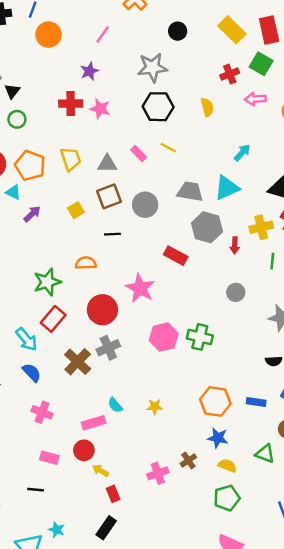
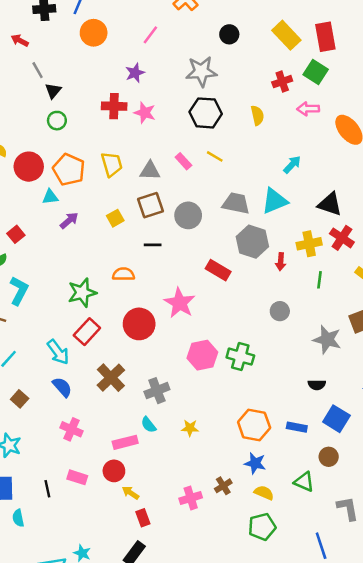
cyan triangle: (13, 192) -> (50, 197), turned -35
gray cross: (108, 348) -> (157, 391), moved
black line: (35, 490) -> (47, 489), moved, turned 70

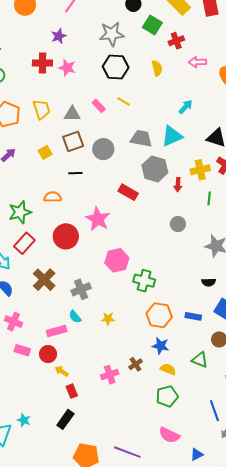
green square: (316, 72) -> (152, 25), moved
green cross: (240, 357) -> (144, 281), moved
pink rectangle: (77, 477) -> (22, 350), moved

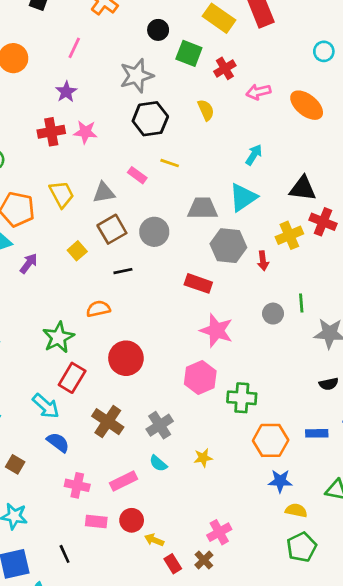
green line: (209, 198) -> (301, 303), moved
pink star: (98, 219) -> (216, 331), moved
pink rectangle: (57, 331) -> (123, 481), moved
brown cross: (135, 364) -> (204, 560), moved

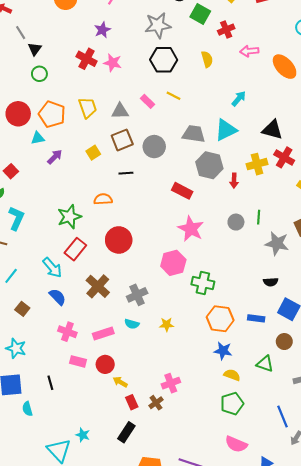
red cross: (51, 132) -> (87, 59), turned 30
cyan semicircle: (158, 463) -> (132, 324), turned -32

